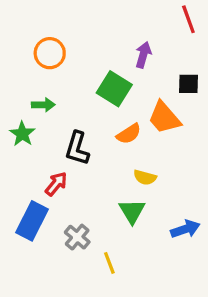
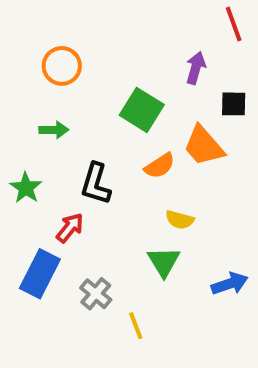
purple arrow: (143, 55) -> (196, 68), moved
green star: (22, 134) -> (26, 188), moved

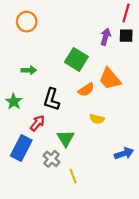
red line: (234, 24) -> (126, 13), turned 36
orange circle: (62, 66) -> (27, 22), moved
black square: (234, 104) -> (126, 36), moved
green triangle: (164, 262) -> (66, 138), moved

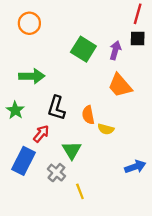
purple arrow: (106, 37) -> (115, 50), moved
green square: (76, 59) -> (83, 49), moved
green arrow: (29, 70) -> (32, 76), size x1.5
orange semicircle: (86, 90) -> (88, 115), moved, turned 112

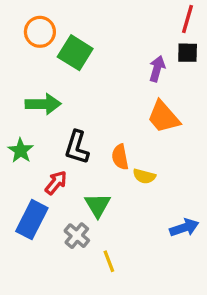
green square: (83, 49) -> (75, 53), moved

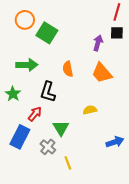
orange semicircle: (120, 157) -> (68, 69), moved
yellow semicircle: (144, 176) -> (90, 110), turned 152

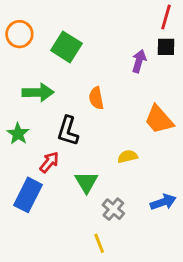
orange circle: (25, 20) -> (19, 34), moved
orange trapezoid: (102, 73) -> (159, 119), moved
gray cross: (48, 147) -> (113, 209), moved
yellow line: (68, 163) -> (99, 243), moved

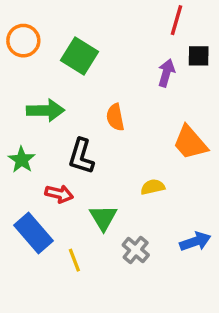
red line: (166, 17) -> (176, 20), moved
red arrow: (49, 162) -> (59, 194), turned 65
blue rectangle: (28, 195) -> (34, 233), turned -68
yellow line: (99, 243) -> (74, 260), moved

